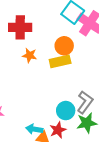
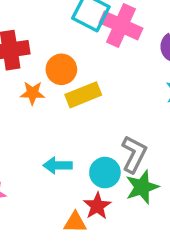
orange circle: (64, 46) -> (61, 69), moved
cyan arrow: (34, 129) -> (58, 165), moved

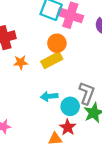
orange circle: (61, 69) -> (57, 43), moved
cyan arrow: (58, 165) -> (49, 96), moved

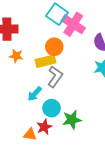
gray L-shape: (87, 93) -> (55, 77), moved
cyan arrow: (49, 96) -> (35, 94), turned -56

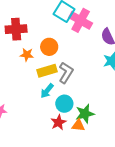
orange circle: (54, 47) -> (49, 47), moved
yellow rectangle: (45, 61) -> (47, 71), moved
orange triangle: (30, 135) -> (78, 125), moved

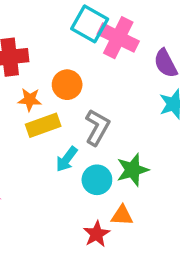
yellow rectangle: (47, 71) -> (43, 125), moved
green star: (85, 114) -> (133, 170), moved
red star: (58, 122) -> (97, 234), moved

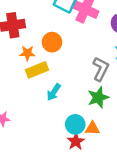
gray L-shape: (97, 127) -> (101, 69), moved
cyan circle: (97, 180) -> (75, 124), moved

